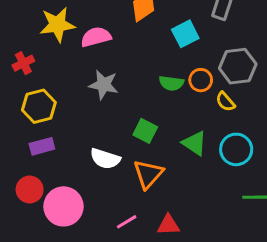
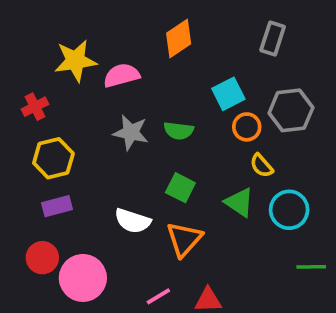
cyan square: (185, 34) -> (228, 94), moved
green semicircle: (171, 83) -> (179, 131), moved
yellow semicircle: (225, 102) -> (261, 166), moved

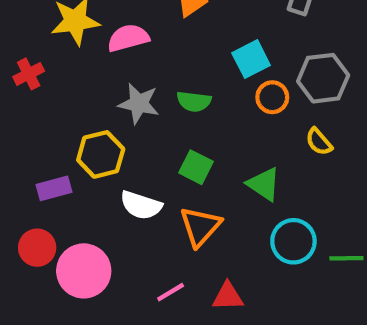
yellow hexagon: (53, 158) -> (101, 154), moved
yellow semicircle: (261, 166) -> (319, 142), moved
cyan circle: (289, 210) -> (293, 241), moved

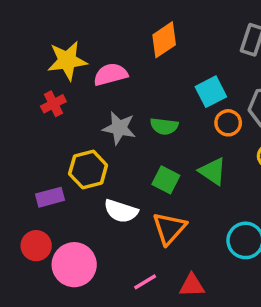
red cross: (29, 74) -> (53, 104), moved
green triangle: (264, 184) -> (213, 171), moved

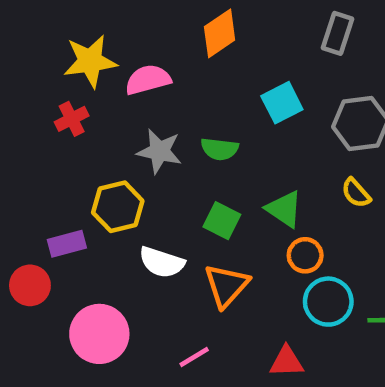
orange circle: (228, 123) -> (305, 255), moved
red circle: (36, 246) -> (30, 285), moved
red triangle: (192, 285) -> (287, 362), moved

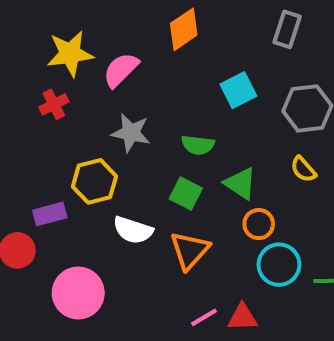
pink semicircle: (148, 80) -> (121, 70), turned -30
green semicircle: (220, 149) -> (198, 145), moved
pink line: (194, 357) -> (204, 317), moved

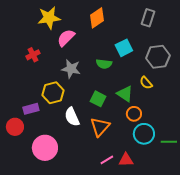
yellow star: (70, 54) -> (49, 18), moved
green semicircle: (198, 145) -> (104, 64), moved
yellow semicircle: (303, 169) -> (146, 83), moved
white semicircle: (133, 230) -> (72, 117), turned 48

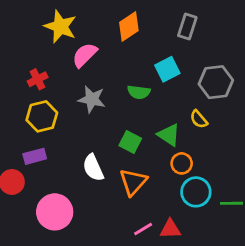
yellow star: (49, 18) -> (60, 26), turned 30
gray rectangle: (148, 18) -> (187, 26), moved
yellow hexagon: (53, 93) -> (42, 116), moved

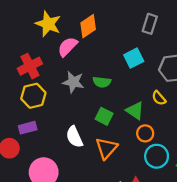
orange diamond: (129, 26) -> (88, 26), moved
red cross: (38, 79) -> (30, 66), size x1.5
green semicircle: (139, 92) -> (102, 82), moved

